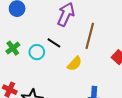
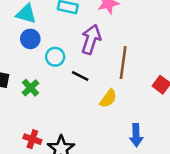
cyan circle: (37, 52) -> (55, 57), moved

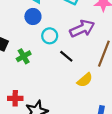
purple arrow: (91, 39) -> (82, 29), turned 35
red cross: (32, 139) -> (15, 98), turned -32

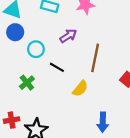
purple arrow: (82, 29) -> (68, 36), size x0.7
green cross: (24, 56) -> (27, 83), moved

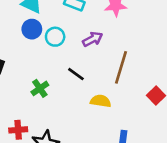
cyan circle: (36, 49) -> (55, 37), moved
yellow semicircle: (80, 89) -> (101, 101), turned -126

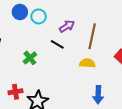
purple arrow: (93, 39) -> (67, 26), moved
yellow semicircle: (101, 101) -> (87, 63), moved

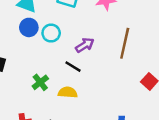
brown line: (92, 36) -> (125, 43), moved
yellow semicircle: (87, 63) -> (68, 92), moved

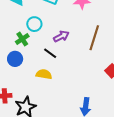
blue circle: (29, 27) -> (15, 59), moved
green cross: (40, 82) -> (22, 39), moved

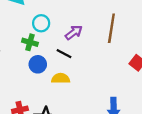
green cross: (22, 39) -> (30, 42), turned -32
blue circle: (15, 59) -> (38, 64), moved

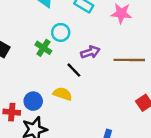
brown line: (111, 28) -> (129, 60), turned 64
blue circle: (38, 64) -> (33, 101), moved

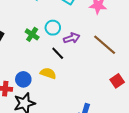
cyan circle: (61, 32) -> (53, 28), moved
brown line: (129, 60) -> (105, 45), turned 40

